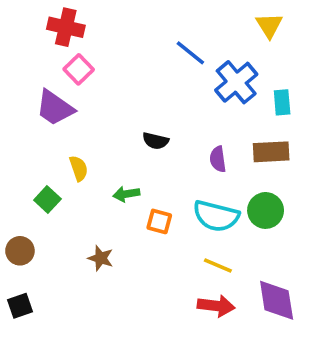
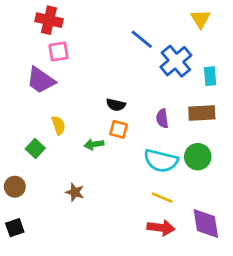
pink square: (79, 69) -> (58, 52), turned 35
orange square: (159, 221) -> (119, 129), moved

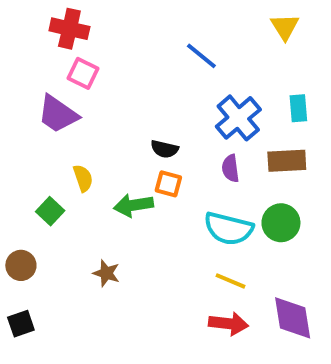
pink square: (58, 52) -> (83, 73), turned 35
blue cross: (176, 61) -> (238, 118), moved
green arrow: (94, 144) -> (133, 205), size x1.4

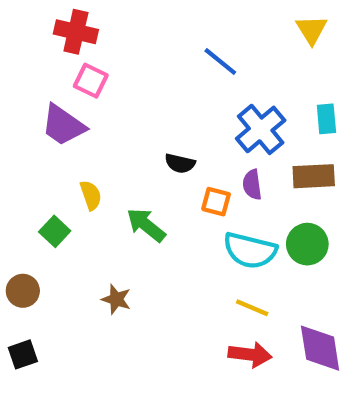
orange square: (168, 184) -> (216, 202), moved
green arrow: (133, 205) -> (146, 225), turned 48

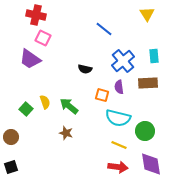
black semicircle: (180, 163) -> (85, 69), moved
yellow semicircle: (91, 195) -> (45, 102), moved
green circle: (307, 244) -> (145, 131), moved
brown star: (116, 299) -> (66, 133), moved

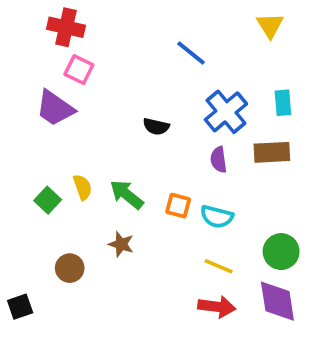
orange square: (102, 95) -> (178, 206), moved
cyan semicircle: (118, 118) -> (217, 217), size x0.7
green circle: (145, 131) -> (281, 252), moved
brown circle: (11, 137) -> (70, 268), moved

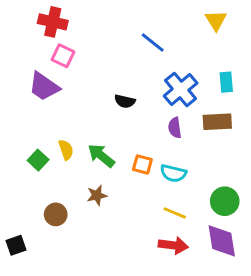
brown star: (121, 244) -> (97, 195), turned -30

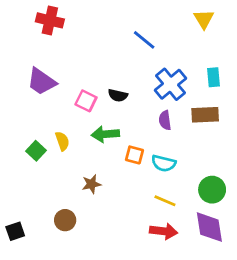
pink square: (63, 56) -> (86, 101), moved
green arrow: (101, 156) -> (105, 134), moved, turned -44
brown circle: (56, 214) -> (65, 220), moved

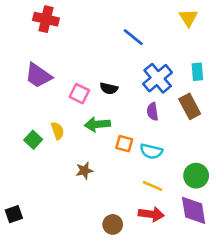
brown rectangle: (205, 115) -> (190, 106), turned 65
brown circle: (65, 220) -> (113, 224), moved

